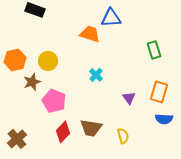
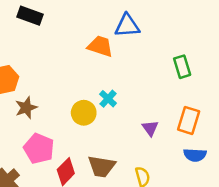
yellow circle: (48, 61) -> (84, 113), moved
pink pentagon: (54, 101) -> (39, 149), moved

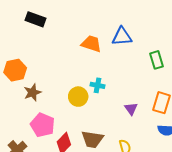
blue triangle: (127, 26) -> (122, 37), moved
cyan cross: (108, 99) -> (97, 85), turned -32

